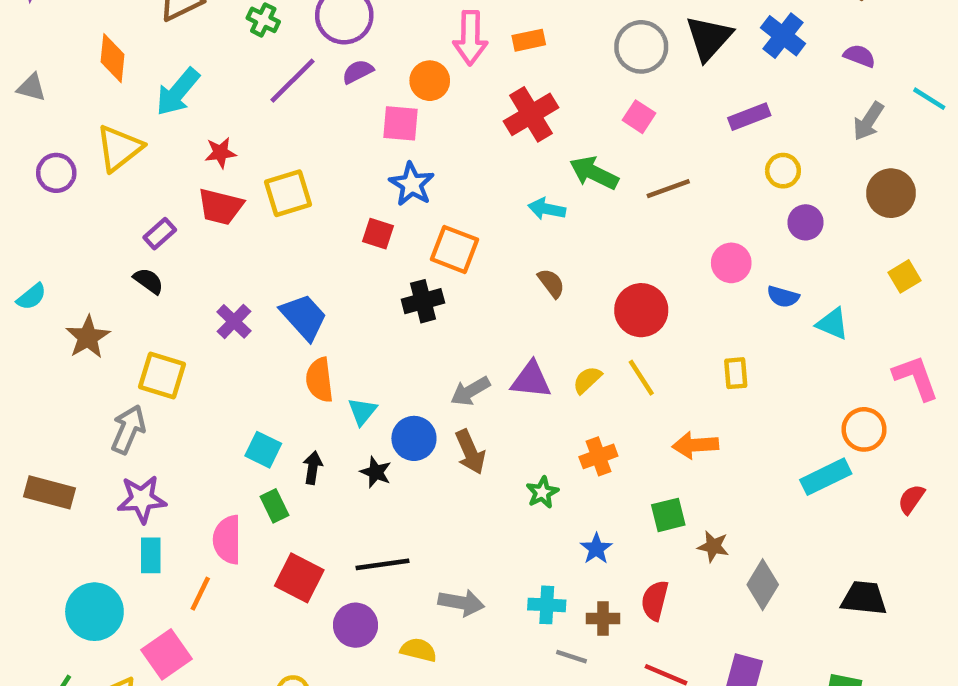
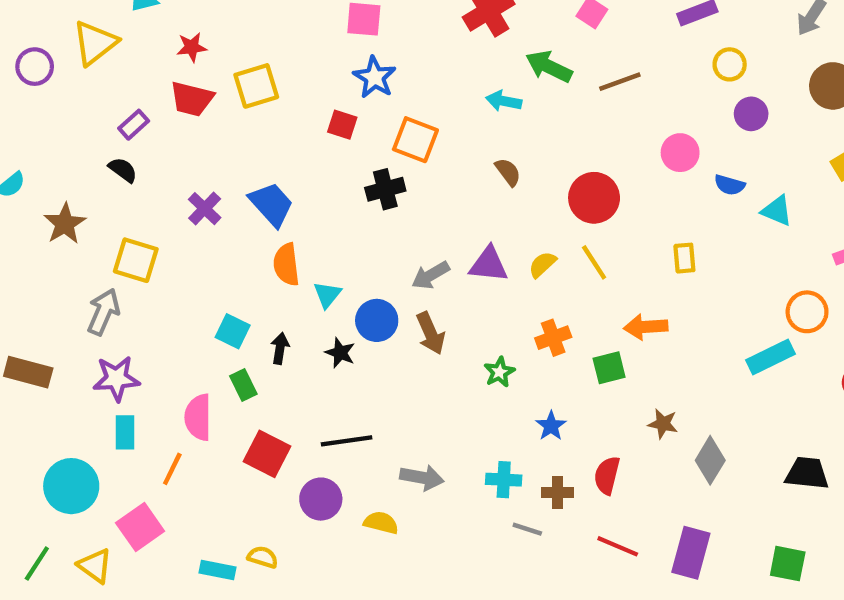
green square: (668, 515) -> (609, 368), moved

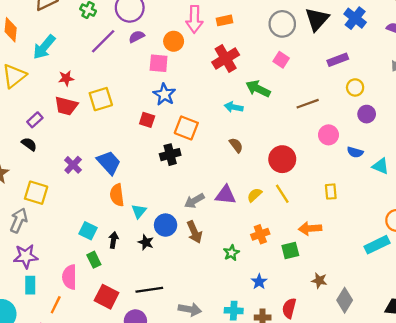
brown line: (620, 82) -> (308, 104), moved

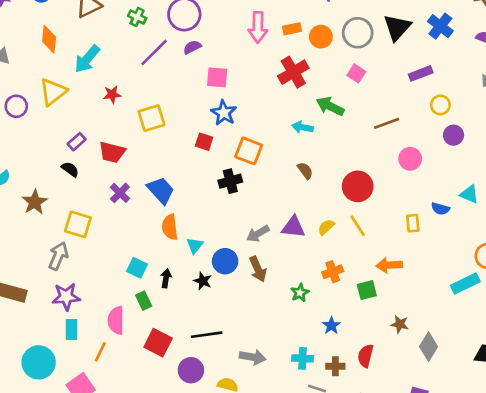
orange circle: (174, 41) -> (321, 37), moved
red trapezoid: (66, 106) -> (112, 152), moved
blue semicircle: (355, 152) -> (440, 209), moved

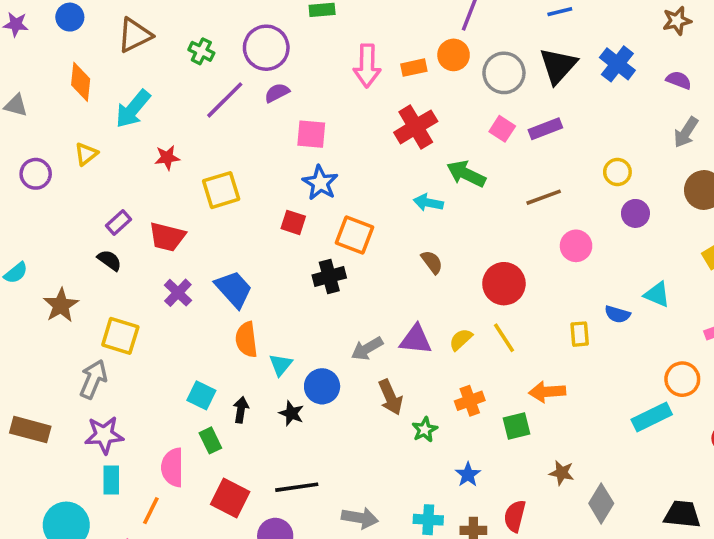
orange circle: (321, 37) -> (454, 55), moved
purple rectangle: (421, 73) -> (545, 129), moved
yellow triangle: (53, 92) -> (86, 154), size x0.6
brown arrow: (258, 269) -> (390, 397), moved

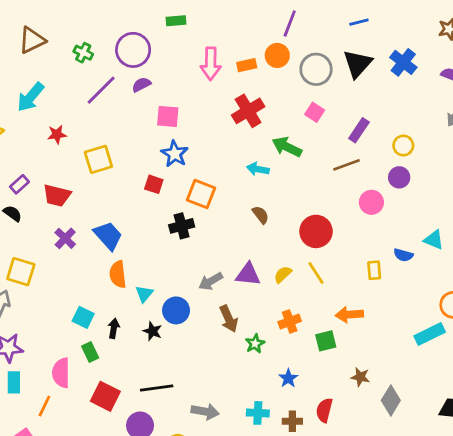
purple rectangle: (545, 129) -> (359, 130), moved, turned -35
purple circle: (635, 213) -> (399, 177), moved

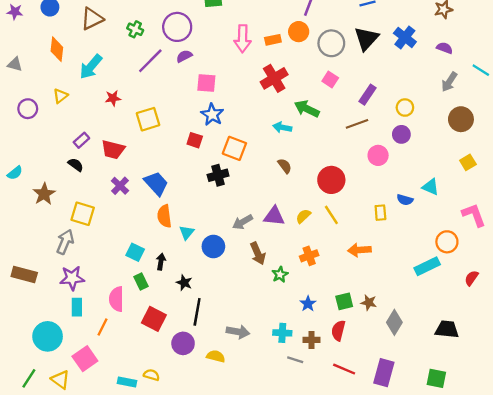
black star: (152, 331) -> (184, 283), moved
green square: (326, 341) -> (344, 301), moved
black line: (157, 388) -> (197, 312), turned -72

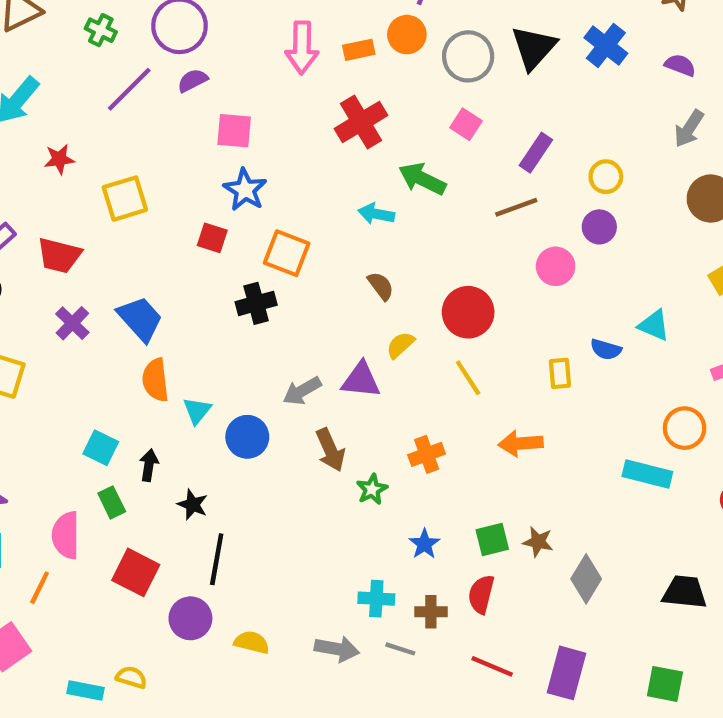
yellow semicircle: (303, 216) -> (400, 345), moved
cyan rectangle: (427, 266) -> (647, 474), turned 40
gray arrow: (238, 332) -> (337, 649), moved

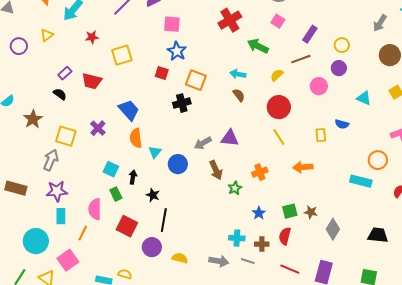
cyan arrow: (376, 214) -> (238, 74), moved
purple cross: (72, 323) -> (98, 128), moved
cyan triangle: (654, 325) -> (364, 98), moved
yellow semicircle: (400, 345) -> (277, 75), moved

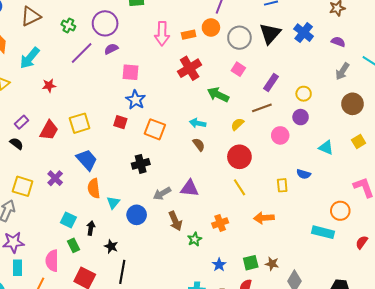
yellow square: (122, 55) -> (80, 123), moved
red trapezoid: (92, 81) -> (49, 130), turned -75
black cross: (182, 103) -> (141, 164), moved

